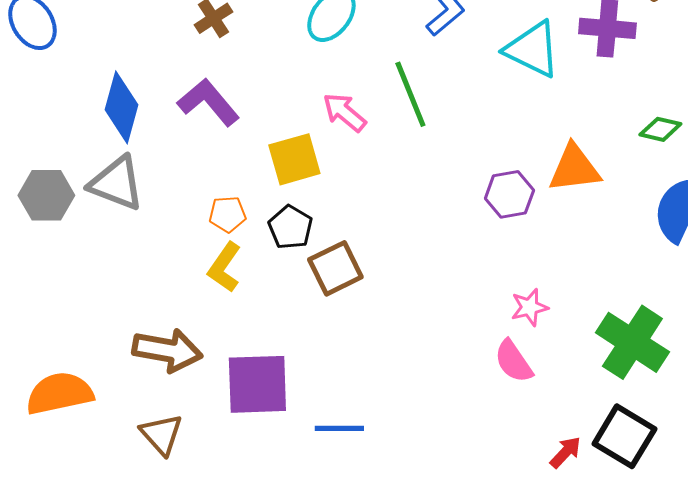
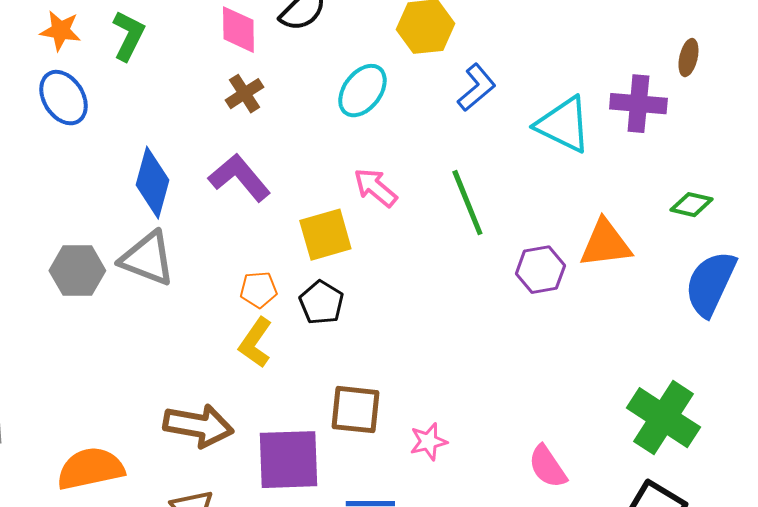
green line: (410, 94) -> (467, 203), moved
brown square: (335, 268) -> (355, 410), moved, turned 32
pink star: (529, 307) -> (428, 442), moved
pink semicircle: (513, 361) -> (547, 467), moved

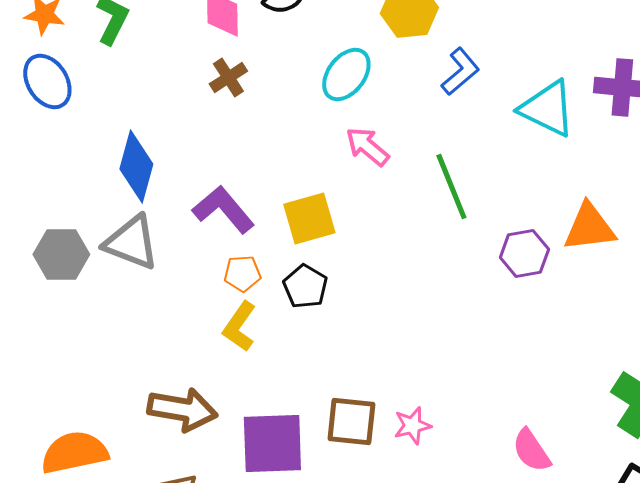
purple L-shape: (239, 178) -> (223, 209), moved
pink arrow: (375, 188) -> (367, 146), moved
brown square: (355, 410) -> (351, 421), moved

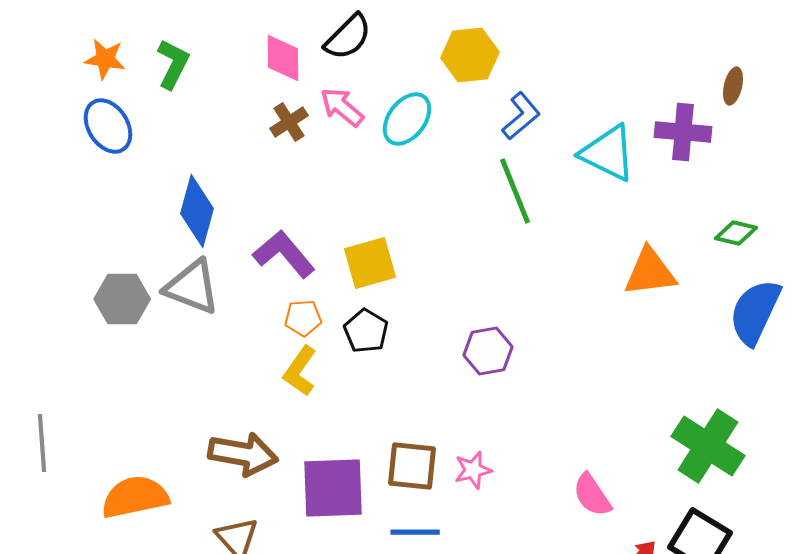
pink arrow: (367, 146) -> (342, 107), moved
green line: (451, 186) -> (515, 191), moved
purple hexagon: (524, 253) -> (488, 351), moved

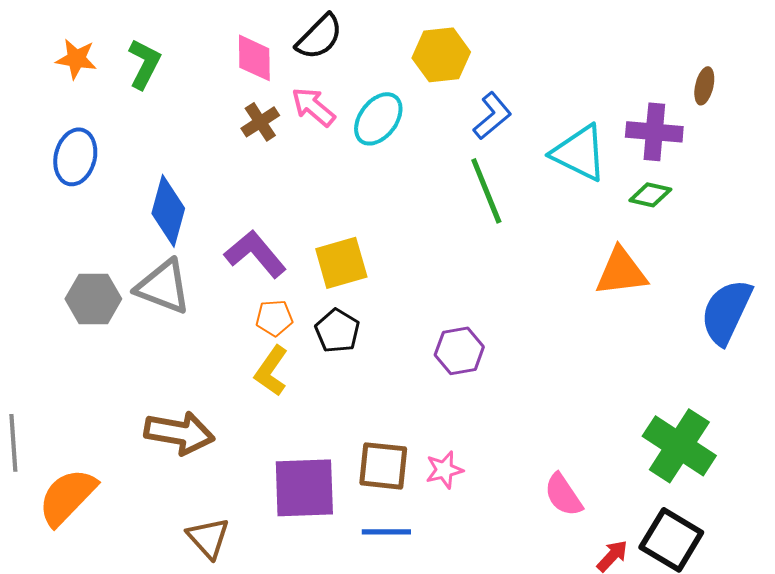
blue ellipse: (108, 126) -> (75, 157), moved, turned 46
green diamond: (736, 233) -> (650, 195), moved
brown arrow: (243, 454) -> (179, 433), moved
orange semicircle: (135, 497) -> (67, 497), moved, turned -34

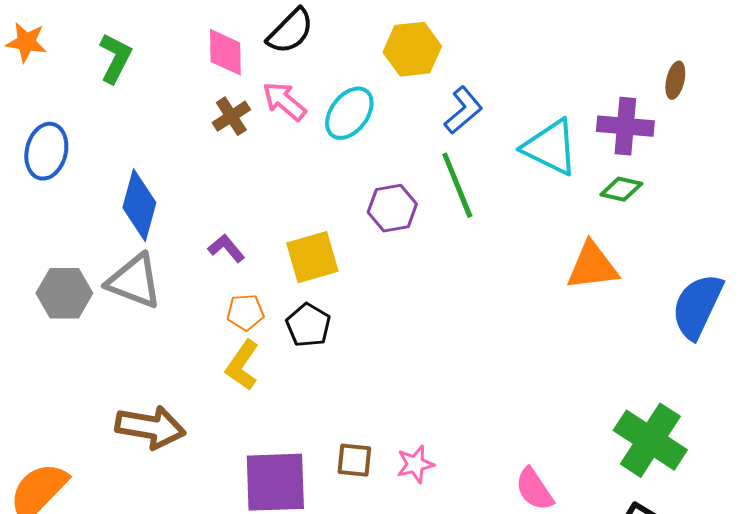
orange star: (76, 59) -> (26, 42), moved
purple L-shape: (255, 254) -> (226, 248), size x0.6
purple hexagon: (459, 351) -> (392, 208), moved
brown square: (383, 466) -> (354, 460), size x0.7

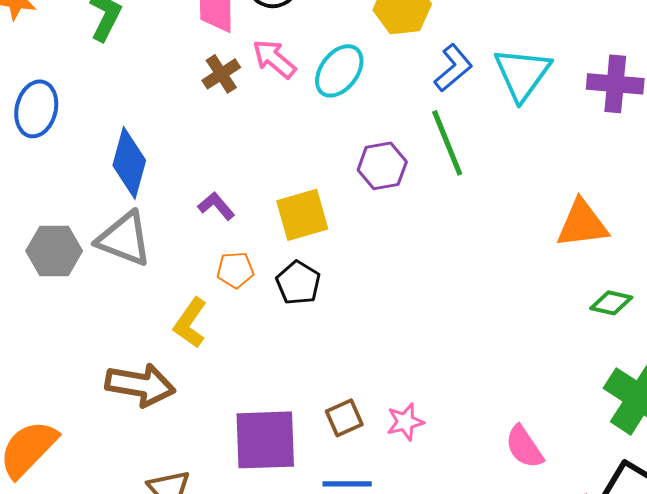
cyan triangle: (550, 147) -> (522, 74), moved, turned 40
green diamond: (621, 189) -> (611, 303), moved
yellow L-shape: (242, 365) -> (190, 323), moved
brown square: (354, 460) -> (344, 418), turned -30

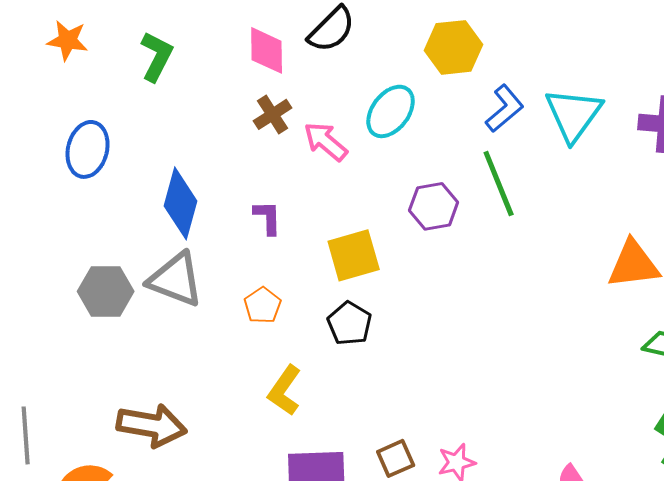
pink arrow: (274, 59) -> (326, 141), moved
purple L-shape: (216, 206) -> (268, 217), moved, turned 39
orange pentagon: (235, 270) -> (263, 305), moved, turned -30
yellow L-shape: (190, 323) -> (285, 390), moved
brown arrow: (140, 385) -> (152, 425), moved

